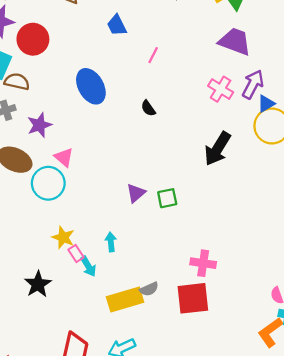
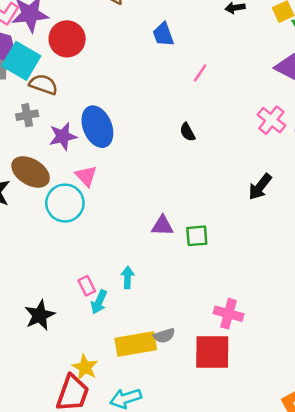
blue ellipse: (91, 86) -> (97, 127), moved
black arrow: (217, 149) -> (260, 187), size x0.7
purple triangle: (136, 193) -> (162, 226), turned 36
yellow star: (63, 237) -> (85, 367), moved
cyan arrow: (88, 266) -> (99, 302), turned 48

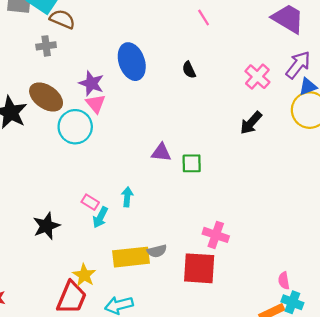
pink line: (200, 73) -> (204, 17), turned -70
pink cross: (271, 120) -> (257, 77), moved
blue ellipse: (97, 127) -> (132, 62), moved
purple star: (63, 136) -> (91, 83), moved, turned 30
pink rectangle: (87, 286) -> (90, 202), turned -35

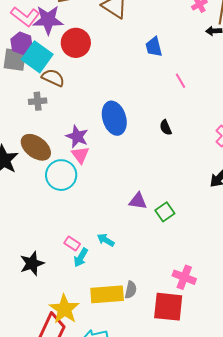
green square: (192, 163) -> (165, 212), turned -36
cyan arrow: (127, 197) -> (106, 240), turned -66
gray semicircle: (157, 251) -> (131, 290), turned -66
yellow star: (84, 275) -> (64, 309), size x1.4

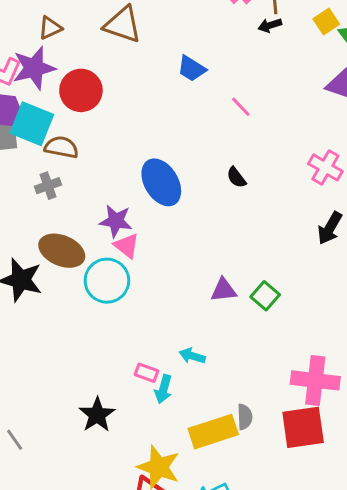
blue trapezoid: (154, 47) -> (192, 69), turned -30
pink cross: (184, 277) -> (315, 380), size x1.4

